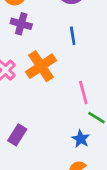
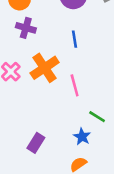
pink line: (83, 93) -> (75, 85), moved
purple rectangle: (17, 135) -> (36, 143), moved

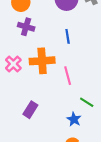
orange cross: (45, 68) -> (42, 61), turned 30
purple rectangle: (36, 143) -> (30, 110), moved

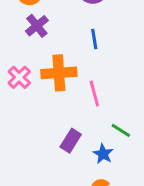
purple cross: (26, 27) -> (37, 26), turned 35
purple rectangle: (30, 110) -> (71, 141), moved

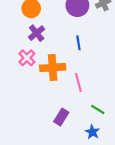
pink cross: (19, 77) -> (27, 58), moved
blue star: (103, 154) -> (92, 132), moved

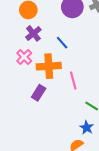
blue line: (78, 43) -> (62, 43), moved, turned -32
purple rectangle: (61, 117) -> (39, 93), moved

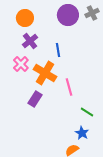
blue line: (62, 43) -> (58, 50), turned 32
orange cross: (49, 66) -> (45, 73), turned 35

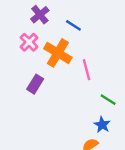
blue line: (58, 50) -> (73, 25), turned -48
purple rectangle: (35, 99) -> (35, 84), moved

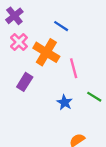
purple cross: (40, 15) -> (14, 16), moved
blue star: (102, 125) -> (65, 102), moved

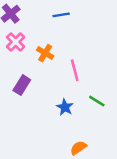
blue line: (61, 26) -> (61, 15), moved, turned -42
orange cross: (46, 52) -> (45, 53), size x0.6

